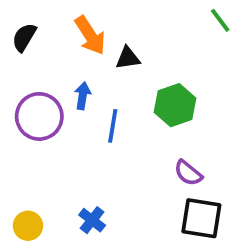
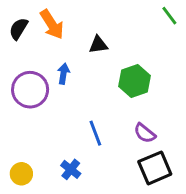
orange arrow: (90, 35) -> (52, 24), moved
blue line: (113, 126) -> (95, 133), moved, turned -30
black square: (201, 218) -> (155, 168), turned -32

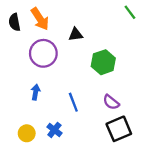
black semicircle: (18, 29) -> (14, 22), turned -42
blue arrow: (63, 74) -> (36, 92), moved
purple circle: (30, 90) -> (43, 53), moved
yellow circle: (21, 174) -> (27, 133), moved

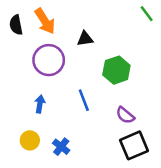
blue line: (73, 102) -> (84, 100), moved
yellow circle: (27, 133) -> (30, 140), moved

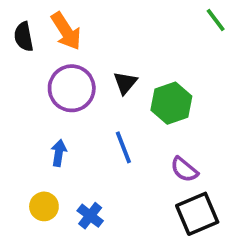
black triangle: (85, 39) -> (125, 83), moved, turned -42

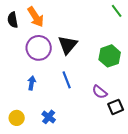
black triangle: (125, 83) -> (68, 45), size x1.5
green hexagon: (171, 103) -> (110, 56), moved
yellow circle: (44, 206) -> (17, 118), moved
black square: (197, 214) -> (116, 107), moved, size x0.7

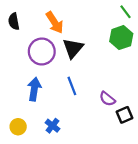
orange arrow: (36, 17) -> (55, 22), moved
green hexagon: (110, 56) -> (121, 38), moved
blue arrow: (32, 83) -> (34, 89), size x1.5

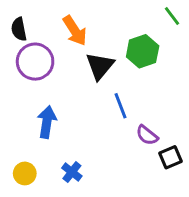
green hexagon: (121, 38) -> (143, 51), moved
purple circle: (42, 52) -> (35, 62), moved
blue line: (72, 86) -> (120, 106), moved

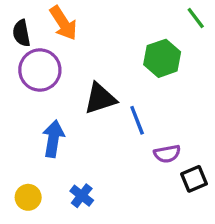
orange arrow: (75, 31) -> (63, 23), moved
black triangle: (100, 66) -> (100, 98), moved, turned 32
purple semicircle: (147, 135) -> (167, 154), turned -50

